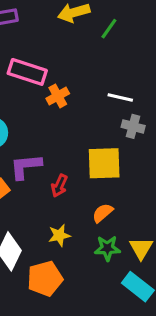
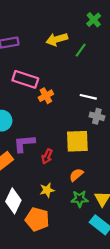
orange pentagon: (45, 279) -> (37, 219), turned 30

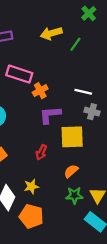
purple L-shape: (24, 143) -> (50, 115), moved
yellow star: (47, 190) -> (31, 187), moved

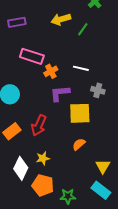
white line: (83, 92) -> (81, 68), moved
red arrow: (41, 152) -> (39, 125), moved, size x1.5
green star: (74, 195) -> (68, 196), moved

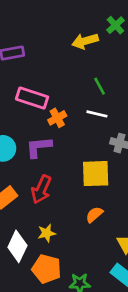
yellow arrow: (61, 19) -> (85, 41), moved
green line: (83, 29) -> (100, 86), moved, turned -64
purple L-shape: (60, 93) -> (39, 147), moved

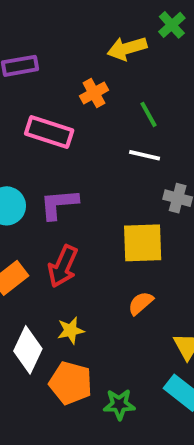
orange cross: (57, 118) -> (94, 93), moved

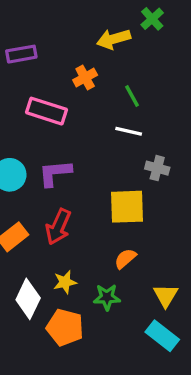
green star: (119, 404) -> (107, 297), moved

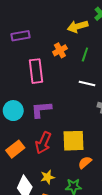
green line: (132, 96) -> (85, 54), moved, turned 48
pink rectangle: (47, 111) -> (36, 71), turned 65
yellow square: (127, 207) -> (73, 141), moved

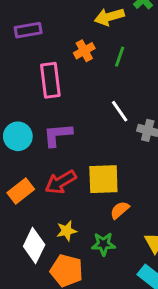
white line: (87, 84) -> (120, 111), moved, turned 42
red arrow: (43, 143) -> (61, 182), turned 35

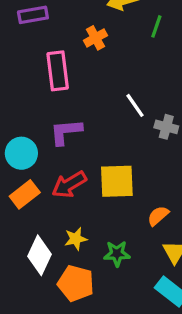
green line: (120, 57) -> (156, 26), moved
cyan circle: (18, 136) -> (21, 153), moved
orange semicircle: (120, 210) -> (158, 216), moved

